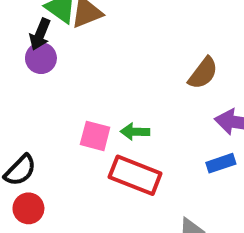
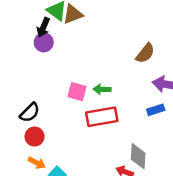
red rectangle: (135, 175) -> (102, 117), turned -32

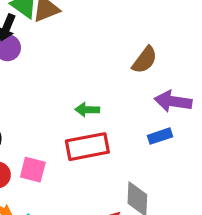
pink square: (77, 92) -> (33, 170), moved

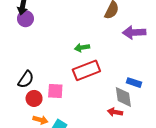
blue rectangle: (160, 136) -> (134, 83), moved, turned 48

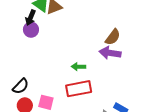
purple arrow: (134, 32) -> (110, 53), moved

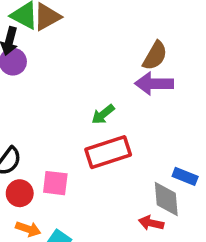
green arrow: (78, 67) -> (103, 114), turned -32

